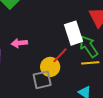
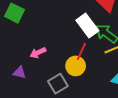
gray square: (42, 80) -> (58, 84), moved

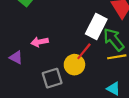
white rectangle: (87, 25) -> (96, 27), turned 50

